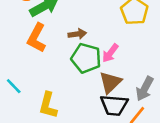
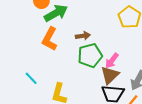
pink arrow: (110, 53) -> (112, 61), moved
green pentagon: (86, 58) -> (90, 55), turned -30

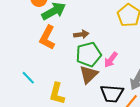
brown triangle: (110, 75) -> (89, 75), moved

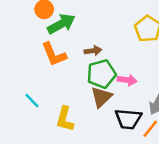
orange L-shape: (47, 38) -> (54, 54), turned -50
pink arrow: (111, 60) -> (127, 80), turned -119

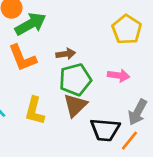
pink arrow: (127, 80) -> (119, 76), moved
yellow L-shape: (65, 119) -> (35, 111), moved

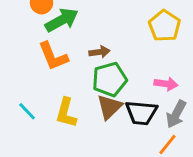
pink arrow: (119, 76) -> (166, 84), moved
black trapezoid: (105, 130) -> (141, 113), moved

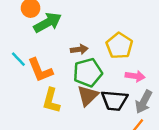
yellow pentagon: (165, 26) -> (119, 46), moved
orange L-shape: (53, 56) -> (40, 70), moved
cyan line: (27, 111) -> (18, 59), moved

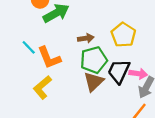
pink arrow: (135, 76) -> (138, 74), moved
yellow L-shape: (51, 100) -> (42, 87), moved, turned 35
black trapezoid: (114, 100) -> (119, 71), moved, turned 110

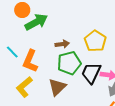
orange L-shape: (49, 58) -> (30, 61), turned 45
brown triangle: (94, 82) -> (57, 87), moved

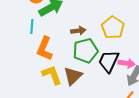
cyan line: (12, 52) -> (32, 26), moved, turned 48
yellow L-shape: (24, 87) -> (52, 75), moved, turned 110

